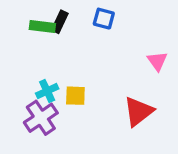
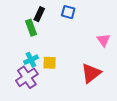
green rectangle: (42, 26) -> (31, 28), moved, turned 63

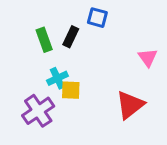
black rectangle: (39, 14) -> (71, 37), moved
cyan cross: (31, 60) -> (57, 78), moved

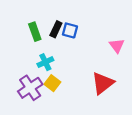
blue square: (97, 18) -> (70, 30), moved
yellow square: (71, 90) -> (52, 83), moved, turned 35

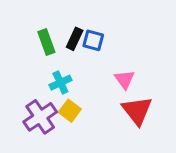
pink triangle: (117, 46) -> (125, 79), moved
red triangle: (103, 83) -> (137, 111), turned -30

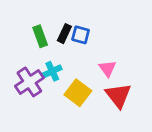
yellow square: (70, 111) -> (78, 93), moved, size x1.4
purple cross: (40, 117) -> (29, 82), moved

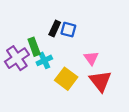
green rectangle: (40, 36) -> (34, 47), moved
purple cross: (29, 82) -> (17, 58), moved

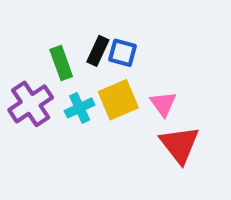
green rectangle: (34, 47) -> (61, 63), moved
yellow square: (66, 79) -> (118, 100), moved, turned 30

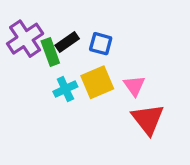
black rectangle: (98, 51) -> (67, 42), moved, turned 30
purple cross: (31, 104) -> (25, 39), moved

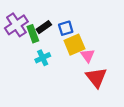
blue square: (101, 44) -> (66, 28), turned -32
yellow square: (97, 82) -> (74, 45), moved

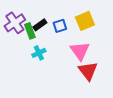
yellow square: (74, 45) -> (85, 21), moved
pink triangle: (88, 56) -> (80, 51), size x1.5

